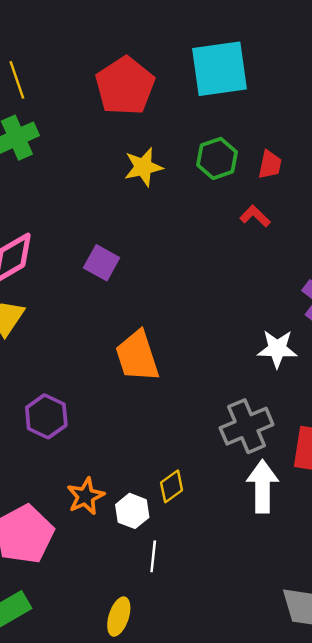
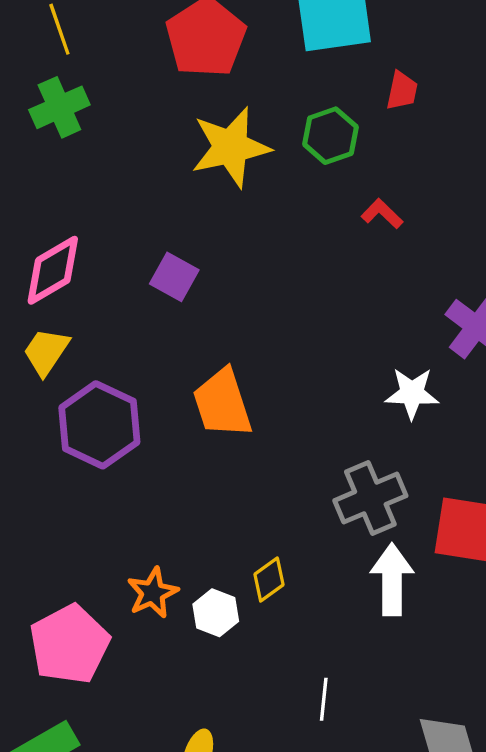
red trapezoid: (270, 165) -> (402, 91), moved
yellow star: (143, 167) -> (231, 147), size x1.5
purple hexagon: (46, 416) -> (99, 425), moved, size x1.4
white line: (153, 556) -> (324, 699), moved

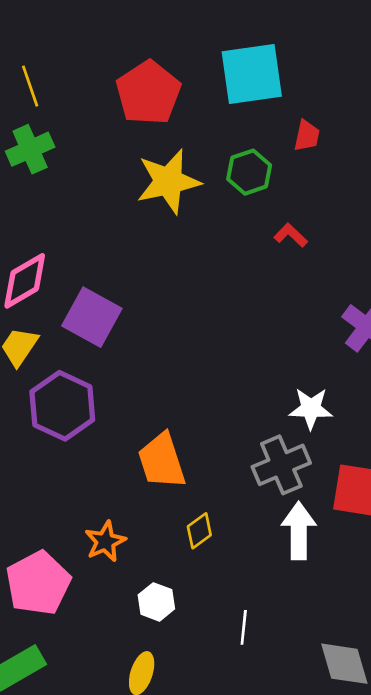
purple square: (174, 277) -> (92, 317), moved, size x1.5
white star: (412, 393) -> (311, 408), moved
orange trapezoid: (222, 403) -> (162, 461), moved
white hexagon: (216, 613) -> (156, 602), moved

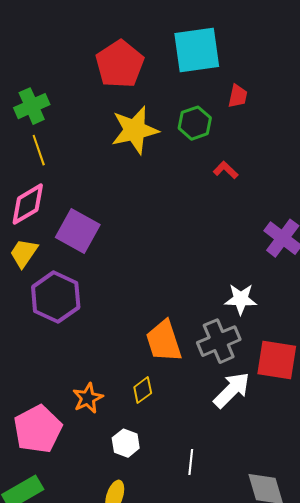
yellow line: (30, 86) -> (39, 150), moved
orange trapezoid: (162, 461) -> (164, 341), moved
yellow diamond: (199, 531) -> (143, 390), moved
white arrow: (299, 531) -> (232, 390), turned 45

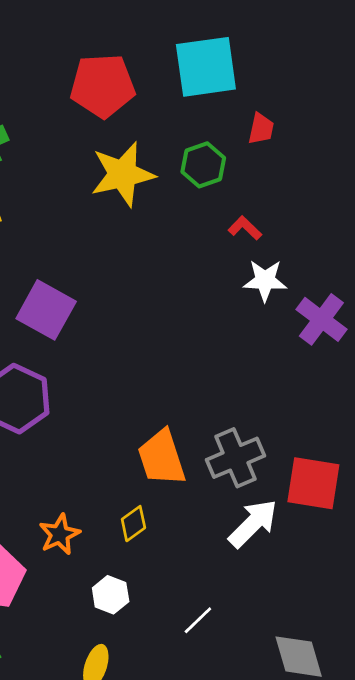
red pentagon: (120, 64) -> (103, 86), turned 30
white star: (241, 299) -> (265, 280), moved
white line: (191, 462) -> (198, 620), turned 40

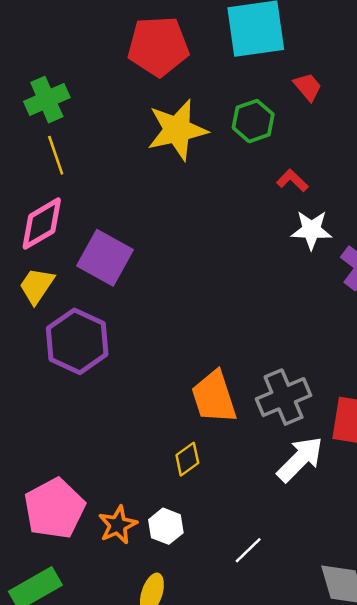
red trapezoid: (261, 129) -> (308, 87), turned -52
orange star: (60, 534) -> (118, 525), moved

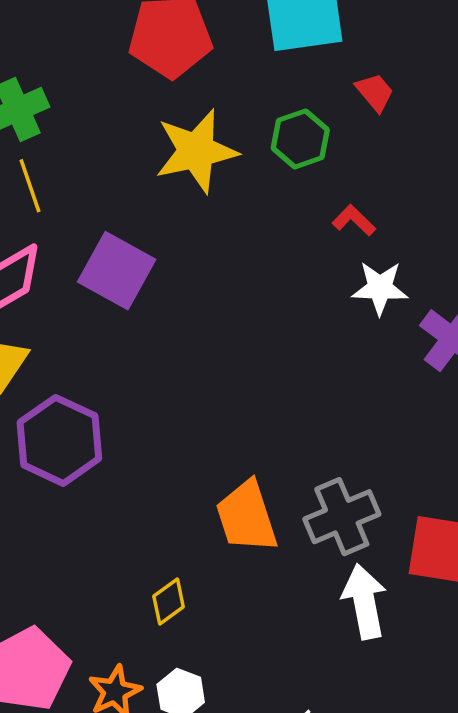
purple square: (105, 258) -> (117, 271), moved
yellow diamond: (187, 459) -> (169, 602), moved
white arrow: (300, 459) -> (364, 602), turned -56

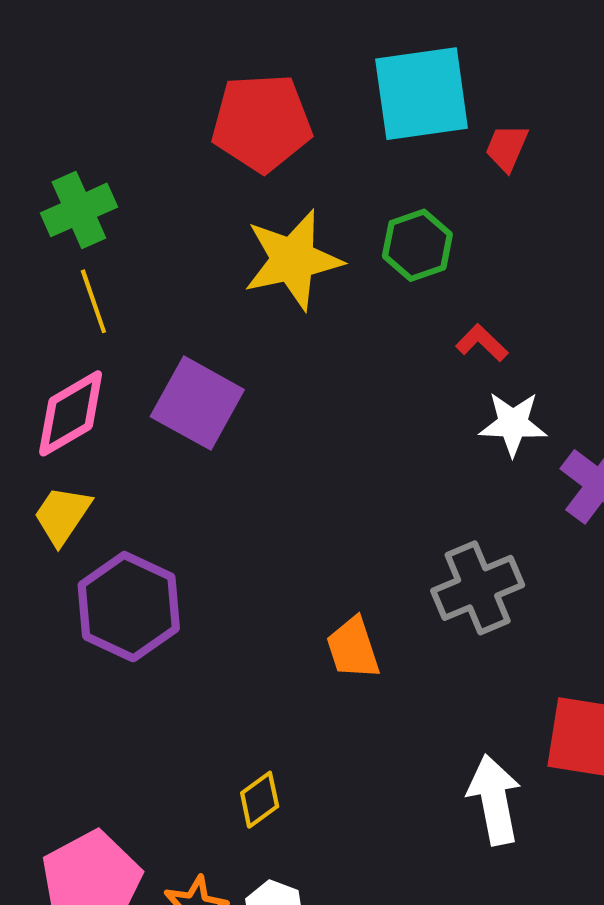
red trapezoid: (375, 92) -> (507, 148), moved, turned -117
orange trapezoid: (247, 517) -> (353, 648), moved, size x0.7
gray cross: (342, 517) -> (478, 588), moved

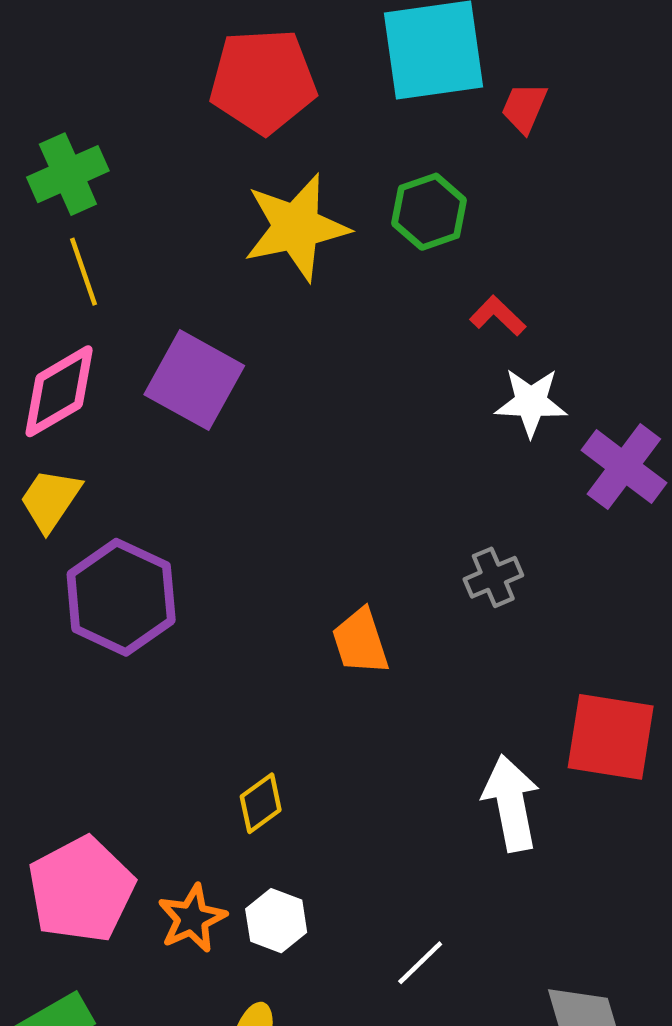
gray cross: (478, 588) -> (493, 577), size x0.6

